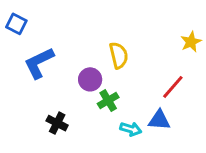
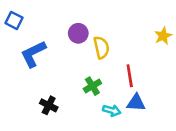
purple circle: (90, 79) -> (78, 33), moved
red line: (173, 87) -> (130, 76), moved, turned -50

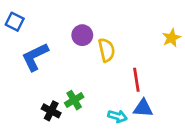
green cross: (92, 86) -> (74, 100), moved

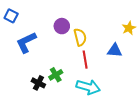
red line: (136, 80) -> (85, 60), moved
blue triangle: (143, 108) -> (115, 50), moved
cyan arrow: (117, 116) -> (88, 87), size x1.6

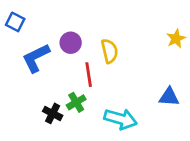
purple circle: (62, 26) -> (71, 43), moved
blue triangle: (115, 50) -> (169, 97), moved
red line: (85, 60) -> (89, 75), moved

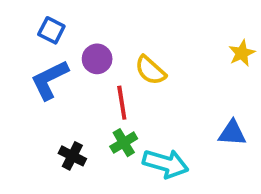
blue square: (15, 22) -> (51, 30), moved
yellow semicircle: (109, 51) -> (150, 70), turned 145
green cross: (76, 102) -> (124, 143), moved

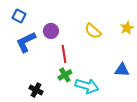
blue square: (51, 30) -> (19, 16), moved
yellow semicircle: (150, 70) -> (93, 31), moved
black cross: (72, 156) -> (36, 90), moved

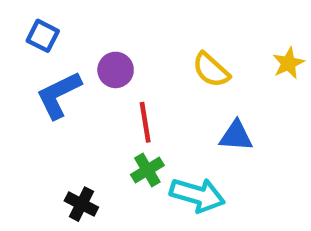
blue triangle: (122, 70) -> (236, 136), moved

